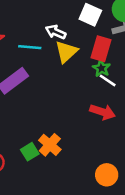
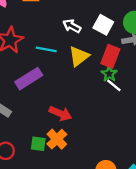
white arrow: (56, 32) -> (72, 26), moved
red arrow: (103, 112) -> (60, 113), moved
green square: (30, 152) -> (38, 144), turned 35

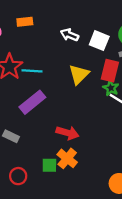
white arrow: (72, 26) -> (69, 35), moved
cyan line: (46, 49) -> (32, 71), moved

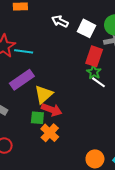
yellow triangle: (79, 74) -> (44, 94), moved
green square: (49, 165) -> (37, 118), moved

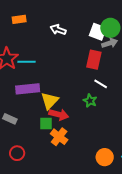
white square: (86, 28) -> (98, 32), moved
green star: (94, 72) -> (90, 101), moved
purple rectangle: (22, 80) -> (28, 89), turned 35

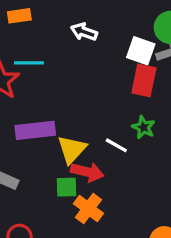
white square: (98, 32) -> (141, 51), moved
cyan line: (27, 62) -> (29, 63), moved
white line: (101, 84) -> (116, 145), moved
green star: (90, 101) -> (143, 127), moved

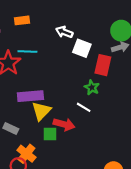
white square: (141, 51) -> (82, 48), moved
green star: (143, 127) -> (92, 87), moved
yellow triangle: (72, 149) -> (41, 111), moved
orange cross: (88, 209) -> (26, 154), moved

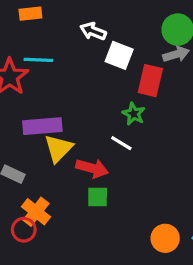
green square: (50, 134) -> (98, 197), moved

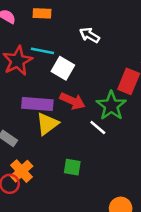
white square: (119, 55) -> (63, 68), moved
green star: (134, 114) -> (111, 106), size x1.6
red arrow: (92, 168) -> (72, 101), moved

